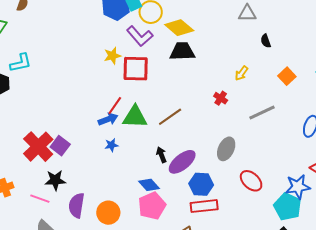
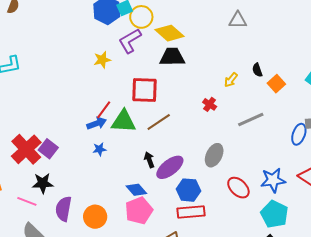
purple L-shape: (140, 36) -> (130, 41), turned 100
black semicircle: (266, 41) -> (257, 70), moved
red square: (136, 69) -> (144, 90), moved
blue star: (298, 187) -> (273, 180), moved

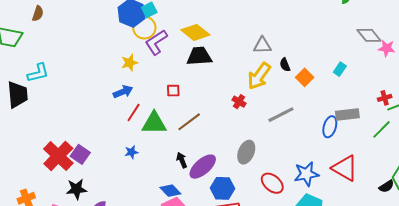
yellow circle: (141, 17) -> (144, 28), moved
gray triangle: (238, 20) -> (262, 45), moved
yellow arrow: (231, 80) -> (259, 76), size x1.8
red square: (144, 90) -> (173, 91), size x0.5
blue arrow: (97, 123) -> (123, 92), moved

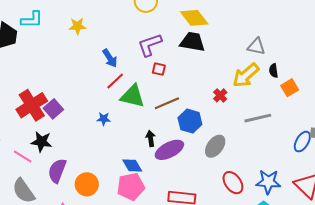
purple L-shape: (156, 42) -> (150, 45), moved
yellow star: (129, 63) -> (77, 26), moved
blue arrow: (123, 92) -> (110, 58), turned 66
blue hexagon: (222, 188) -> (190, 121), moved

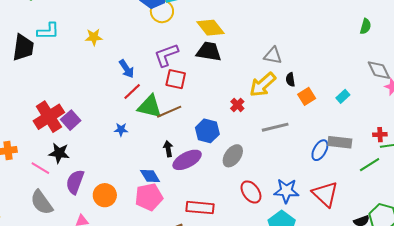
red square: (159, 69) -> (176, 79), size x1.5
brown line: (167, 103) -> (169, 112), moved

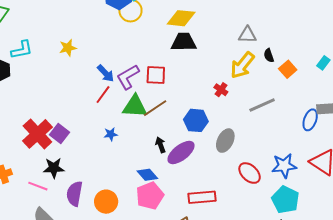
yellow diamond: (210, 28) -> (181, 18), turned -36
purple L-shape: (166, 55) -> (128, 77), moved
red line: (132, 92) -> (103, 95), moved

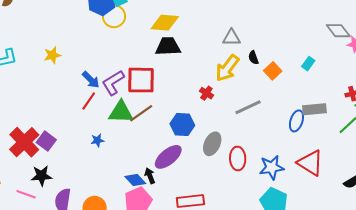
red square: (156, 75) -> (141, 80), size x1.4
black arrow: (160, 145) -> (150, 176), moved
red ellipse: (250, 173) -> (238, 158), moved, turned 45

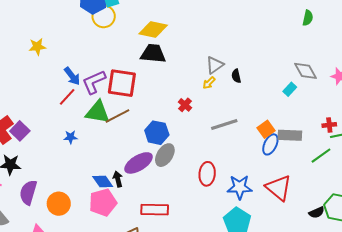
gray diamond: (338, 31) -> (306, 71), moved
gray triangle: (231, 38) -> (215, 65), moved, turned -42
yellow arrow: (227, 68) -> (209, 83), size x0.5
orange square: (273, 71) -> (266, 129), moved
gray ellipse: (212, 144) -> (165, 155), moved

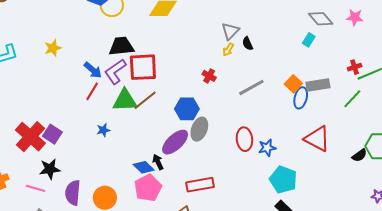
black trapezoid: (153, 53) -> (121, 46), moved
black semicircle: (236, 76) -> (248, 44), moved
blue star: (240, 187) -> (267, 148), moved, size x0.7

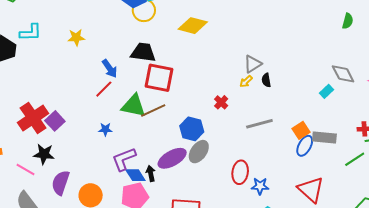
purple L-shape: (115, 72) -> (124, 159), moved

